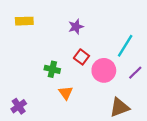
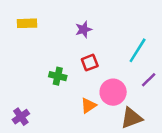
red square: (81, 57) -> (90, 63), turned 32
pink circle: (104, 70) -> (113, 92), moved
orange triangle: (66, 93) -> (88, 106), moved, turned 32

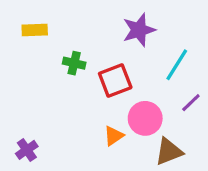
purple star: (84, 29) -> (139, 30), moved, size x1.5
red square: (90, 63) -> (115, 80), size x1.5
green cross: (58, 76) -> (74, 63), moved

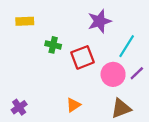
pink circle: (145, 118) -> (113, 74), moved
orange triangle: (114, 136) -> (73, 105), moved

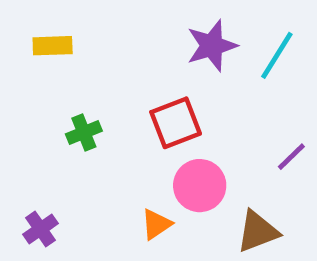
green cross: (53, 45) -> (84, 133), moved, turned -35
cyan line: (127, 46) -> (277, 55), moved
pink circle: (113, 74) -> (200, 186), moved

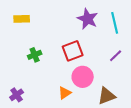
purple star: (212, 46) -> (88, 19), turned -30
cyan line: (277, 55) -> (115, 23), turned -45
purple line: (291, 157) -> (116, 56), moved

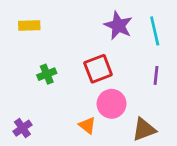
purple line: (116, 56) -> (156, 75), turned -40
orange triangle: (65, 93) -> (87, 125), turned -48

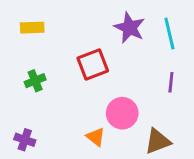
red square: (98, 69) -> (93, 64), moved
green cross: (47, 74) -> (35, 81), moved
purple cross: (22, 128) -> (25, 140), turned -36

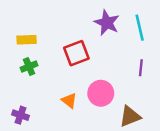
yellow rectangle: (32, 28) -> (27, 40), moved
orange triangle: (96, 137) -> (69, 101), moved

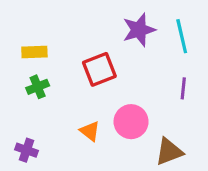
purple star: (107, 23) -> (139, 30), turned 30

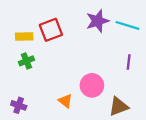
cyan line: (182, 36) -> (127, 25), turned -60
red square: (99, 69) -> (51, 30), moved
orange triangle: (90, 131) -> (65, 101), moved

